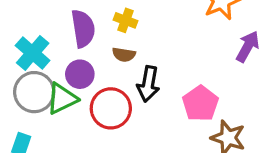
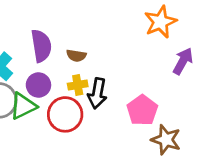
yellow cross: (125, 20) -> (78, 85), moved, turned -30
brown semicircle: (124, 55) -> (76, 56), moved

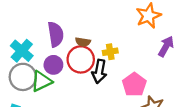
yellow cross: (78, 85) -> (110, 52), moved
red circle: (65, 114) -> (81, 59), moved

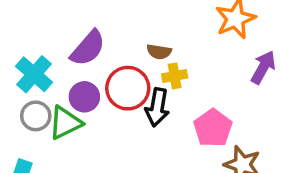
purple semicircle: (56, 34) -> (88, 48), turned 50
brown semicircle: (83, 42) -> (159, 52), moved
gray circle: (23, 77) -> (36, 116), size x0.7

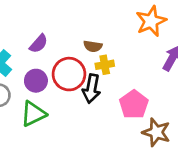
purple semicircle: (88, 48) -> (39, 44), size x0.7
green triangle: (65, 123) -> (33, 114), moved

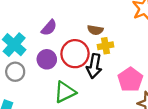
green triangle: (33, 114) -> (65, 92), moved

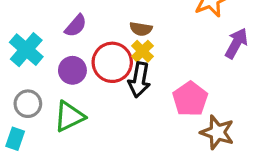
yellow cross: (105, 46) -> (142, 51), moved, turned -35
gray circle: (15, 72) -> (28, 104), moved
green triangle: (65, 92) -> (69, 116), moved

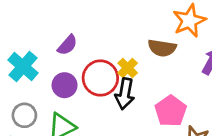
brown semicircle: (141, 29) -> (162, 48), moved, size x1.4

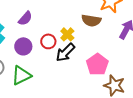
red circle: (100, 78) -> (48, 41), size x0.6
black arrow: (125, 94) -> (65, 52), turned 35

